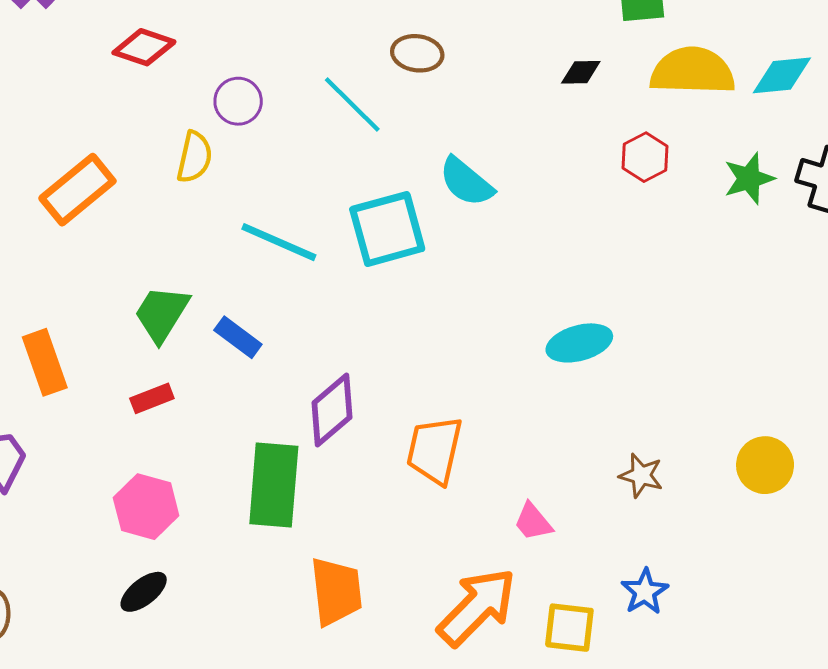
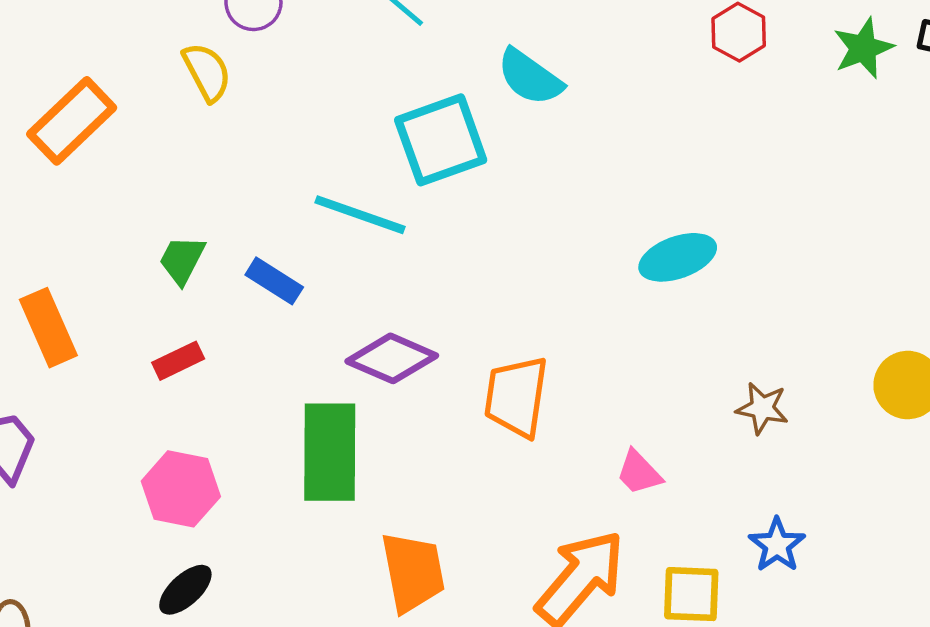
yellow semicircle: (194, 157) -> (207, 72), turned -36
cyan line: (279, 242) -> (360, 215), moved
green trapezoid: (162, 314) -> (182, 260), size x0.7
purple diamond: (332, 410) -> (392, 358), turned 68

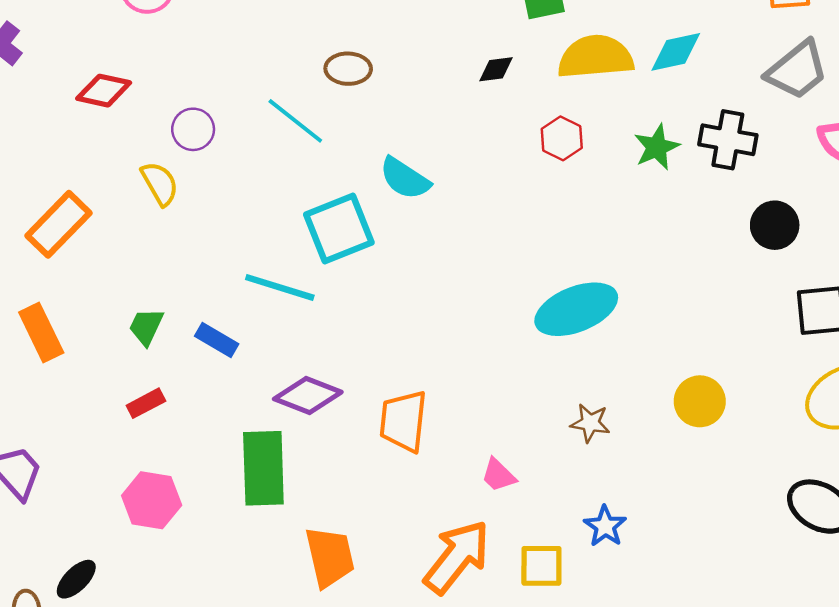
cyan ellipse: (678, 257) -> (576, 309), moved, size x1.4
orange rectangle: (48, 328) -> (41, 333), moved
black ellipse: (185, 590) -> (76, 579), moved

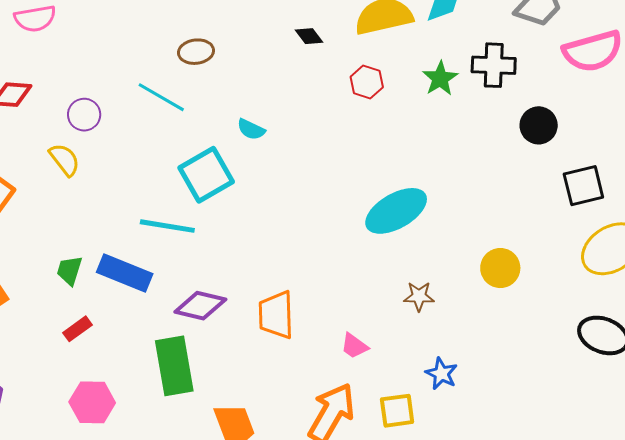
black diamond: (496, 69) -> (309, 36), turned 68
cyan semicircle: (405, 178) -> (251, 129), size x0.7
blue rectangle: (217, 340) -> (125, 273), size x1.6

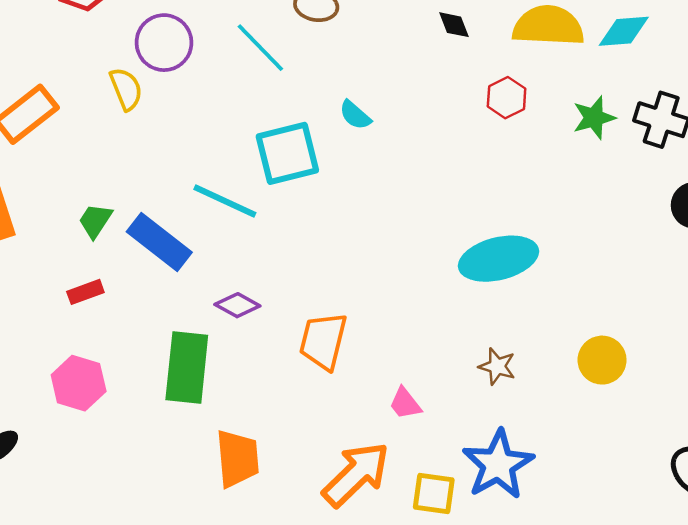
purple circle: (84, 115) -> (164, 43), size x1.4
purple diamond: (200, 306) -> (237, 305), size x0.7
blue star: (441, 374) -> (498, 465), size x1.8

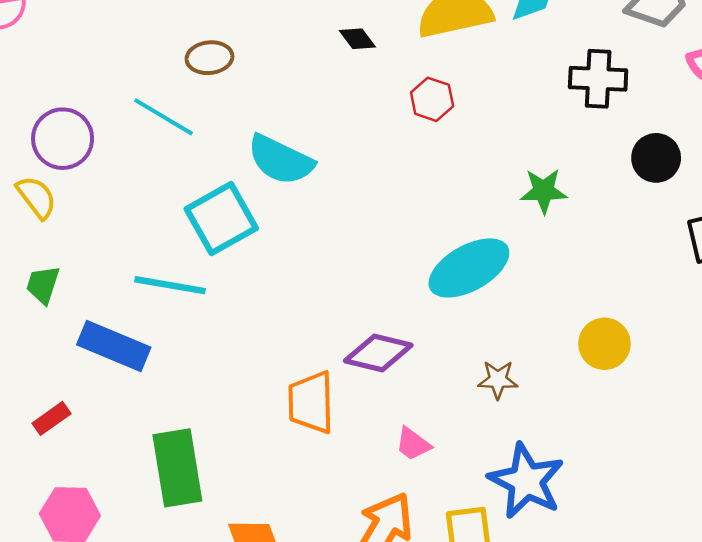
cyan semicircle: (355, 115) -> (280, 160), size x1.8
green star: (594, 118) -> (544, 191), moved, turned 30
green trapezoid: (95, 221) -> (43, 285), moved
purple diamond: (237, 305) -> (378, 353), moved, size x1.4

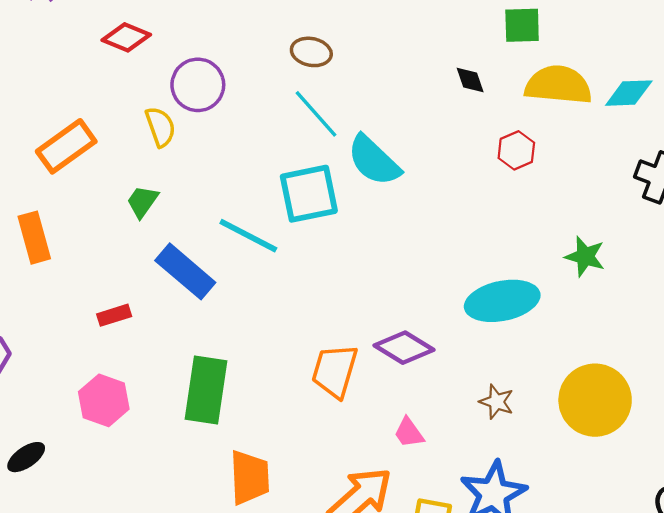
brown ellipse: (209, 58) -> (311, 52), moved
cyan line: (164, 117) -> (316, 114), moved
yellow circle: (604, 344) -> (595, 400), size x1.6

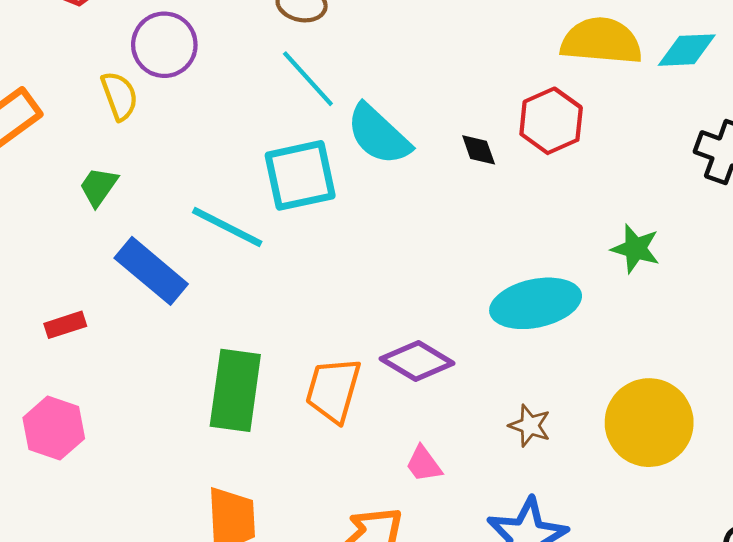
black diamond: (470, 80) -> (479, 150), moved
red hexagon: (516, 150) -> (551, 121), size x1.4
green rectangle: (206, 390) -> (235, 390), moved

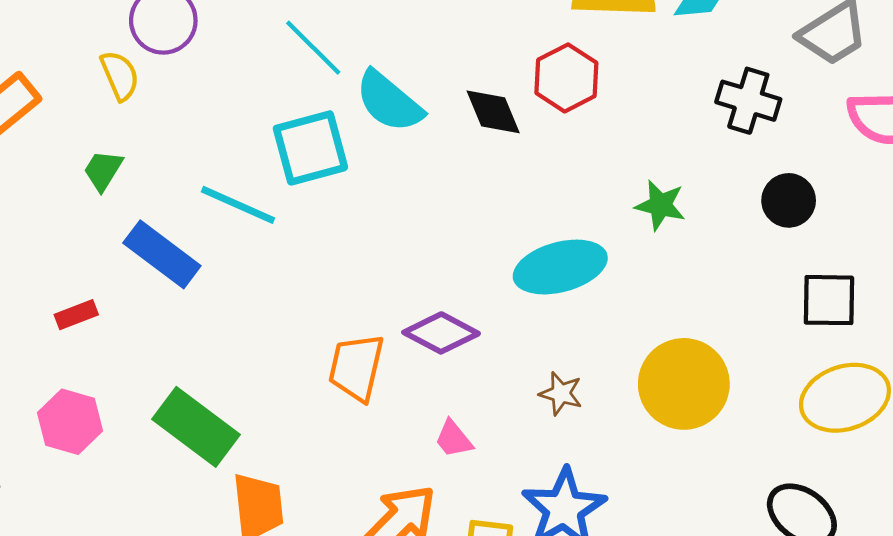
black diamond: (479, 150) -> (493, 112), size x1.5
green rectangle: (235, 390) -> (196, 427), moved, turned -58

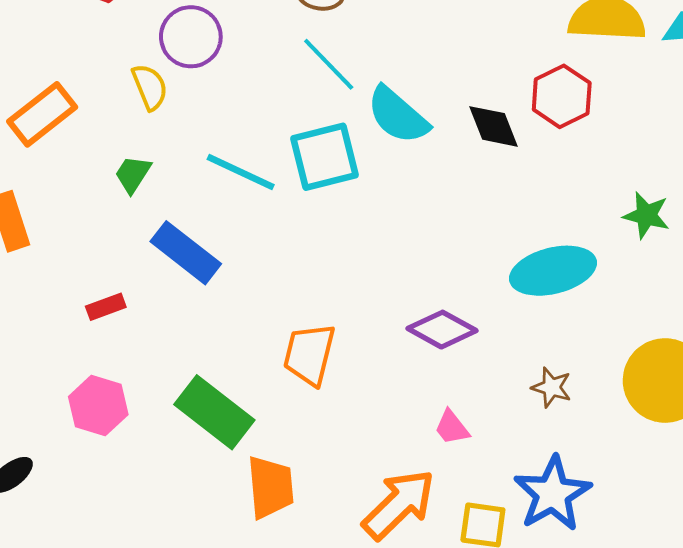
cyan line: (238, 205) -> (241, 172), moved
orange trapezoid: (356, 367) -> (309, 354), moved

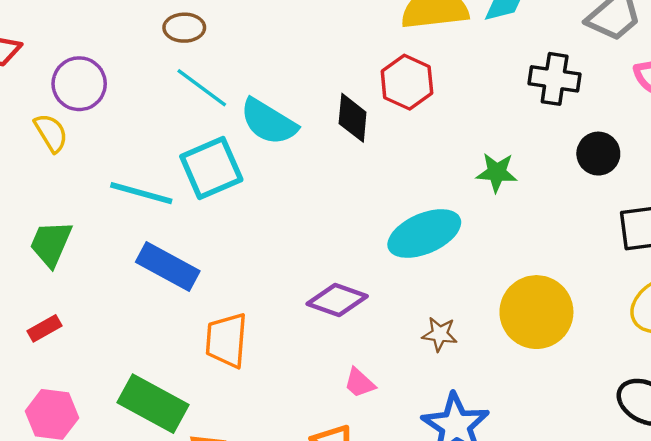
black diamond: (494, 126) -> (353, 118), turned 36
green trapezoid: (133, 174) -> (51, 244), moved, size x1.4
blue rectangle: (186, 253) -> (168, 267), moved

